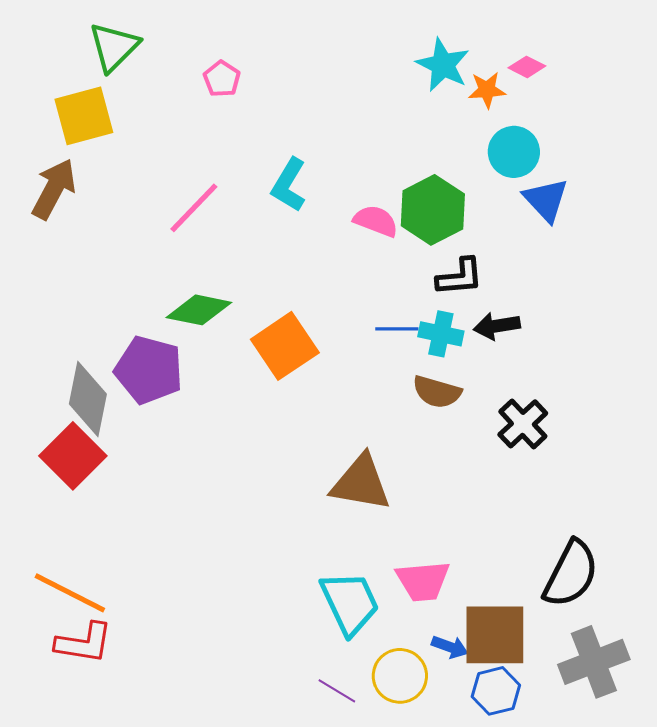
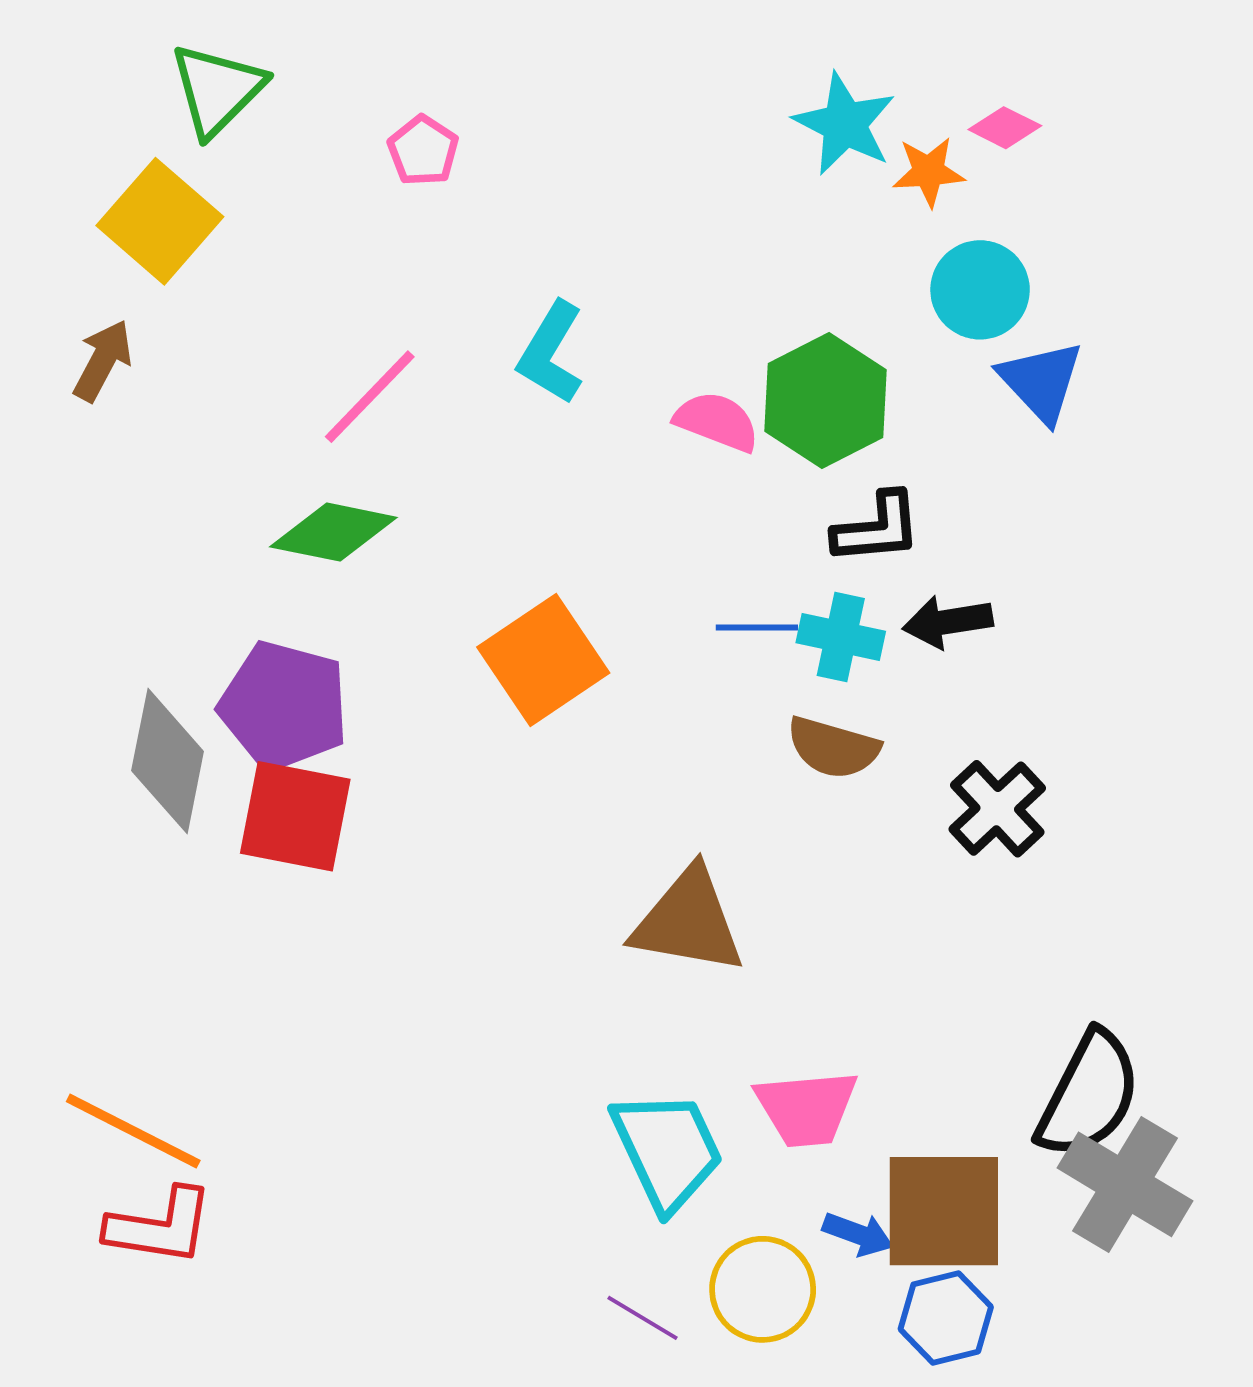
yellow square: (84, 116) -> (160, 221), turned -34
brown arrow: (54, 189) -> (103, 360), size x0.7
green diamond: (199, 310) -> (333, 532), moved
red square: (73, 456) -> (295, 816), moved, turned -34
gray cross: (594, 662) -> (1125, 1184), moved, turned -38

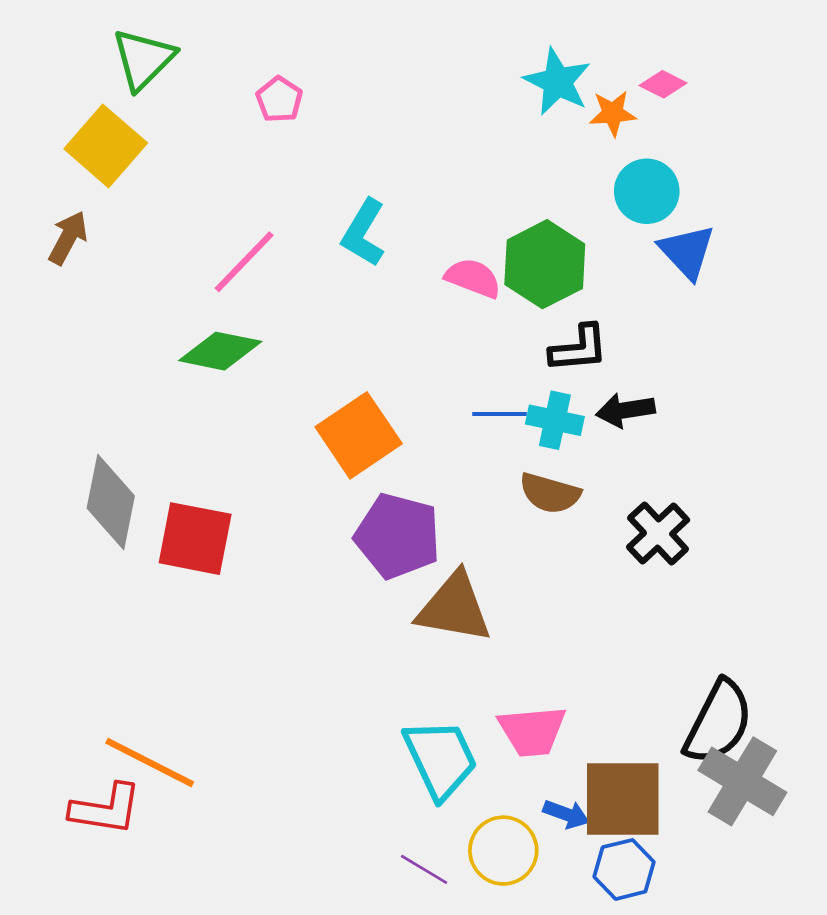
purple pentagon: (284, 706) -> (398, 536), moved
orange line: (133, 1131) -> (150, 762), moved

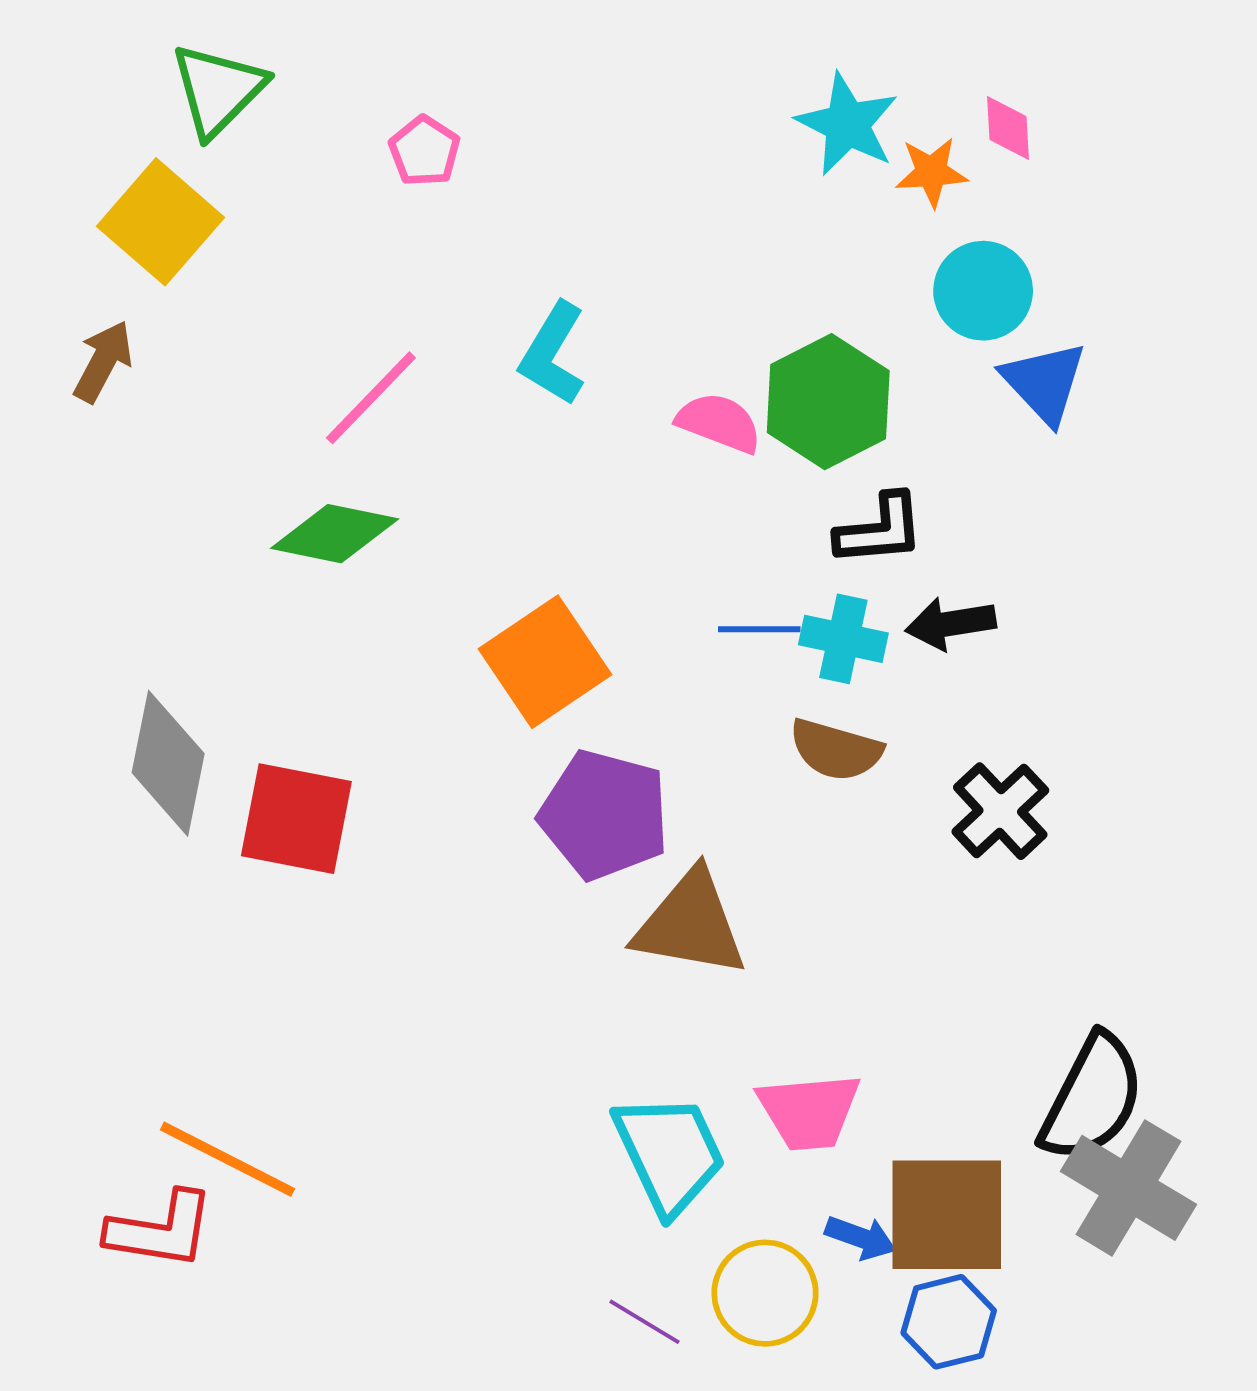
pink diamond: (663, 84) -> (1008, 128), turned 60

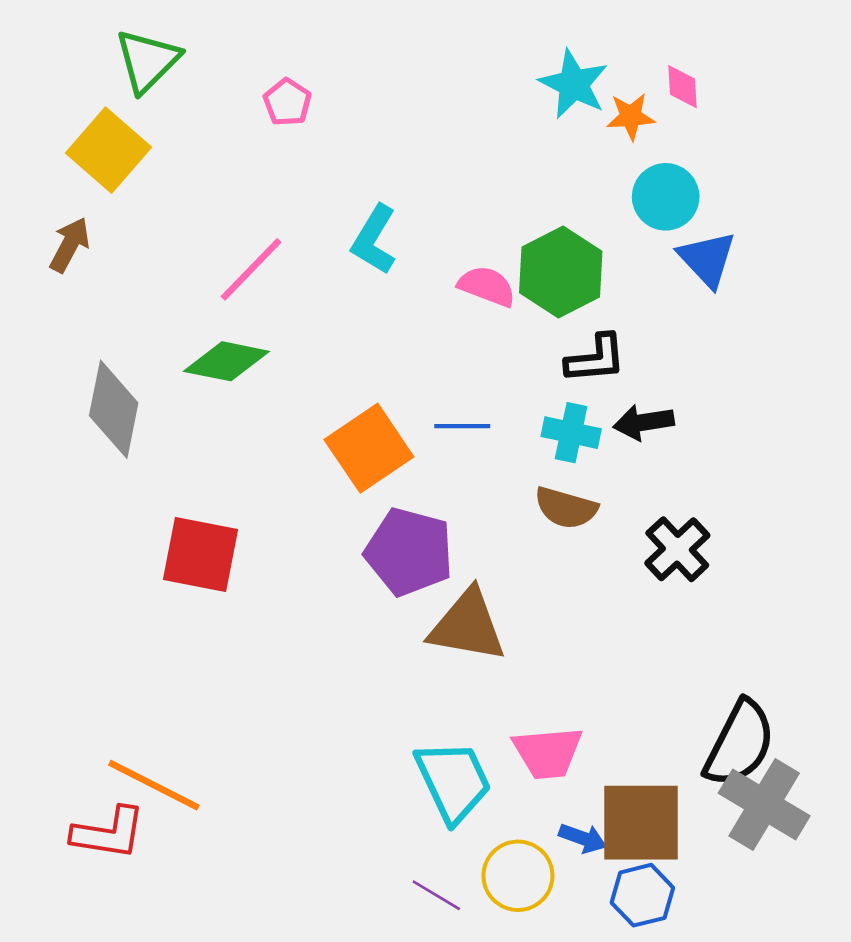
blue line: (759, 629) -> (462, 426), moved
gray diamond: (168, 763) -> (114, 409), moved

